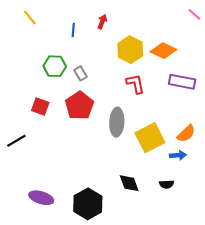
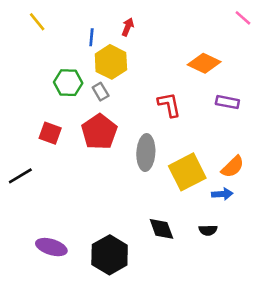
yellow hexagon: (130, 50) -> (111, 62), moved
purple rectangle: (182, 82) -> (227, 102), size x0.7

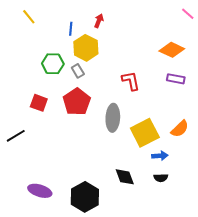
orange diamond: (204, 63) -> (172, 50), moved
blue arrow: (222, 194) -> (160, 156), moved

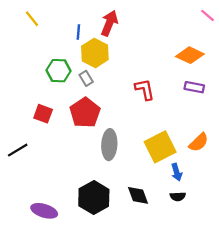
red arrow: (99, 21) -> (109, 23), size x1.6
gray ellipse: (113, 118) -> (109, 145), moved
blue arrow: (160, 156) -> (177, 172), turned 77
black hexagon: (85, 197) -> (94, 198), moved

